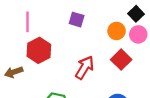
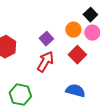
purple square: (77, 20) -> (46, 39), moved, turned 32

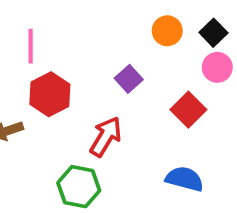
orange circle: (73, 30) -> (167, 31), moved
red arrow: (45, 62) -> (106, 137), moved

